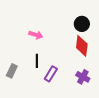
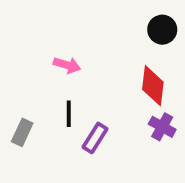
black circle: (82, 24) -> (162, 30), moved
purple cross: (83, 77) -> (162, 127), moved

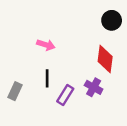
purple cross: (162, 127) -> (94, 87), moved

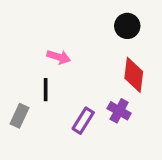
black circle: (112, 20) -> (127, 26), moved
black line: (47, 78) -> (46, 90), moved

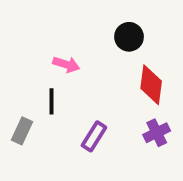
black circle: (127, 26) -> (129, 37), moved
purple cross: (119, 111) -> (157, 133), moved, turned 35

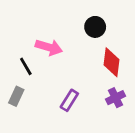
pink arrow: (66, 64) -> (49, 47), size x1.4
black line: (52, 101) -> (26, 66), moved, turned -30

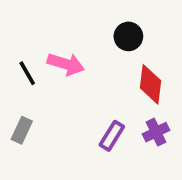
black line: (26, 66) -> (27, 73), moved
purple rectangle: (69, 100) -> (112, 136), moved

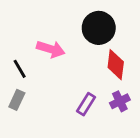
black circle: (128, 36) -> (99, 28), size x1.5
black line: (27, 73) -> (20, 69), moved

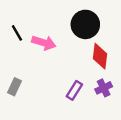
black line: (20, 69) -> (17, 33), moved

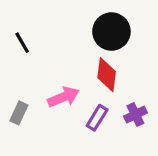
pink arrow: (44, 43) -> (64, 97), moved, turned -40
red diamond: (100, 56) -> (107, 75), moved

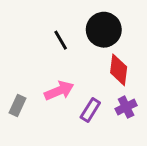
black line: (22, 43) -> (61, 40), moved
red diamond: (107, 75) -> (119, 70), moved

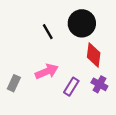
purple cross: (126, 107) -> (99, 84), turned -35

